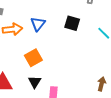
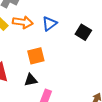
black triangle: (35, 82) -> (31, 80), turned 32

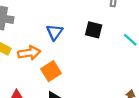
orange arrow: (23, 22) -> (29, 53), moved

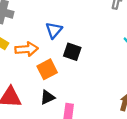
black square: (94, 30) -> (72, 52), moved

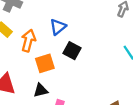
orange arrow: (27, 49) -> (28, 41), turned -80

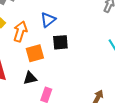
black square: (72, 51) -> (60, 42), turned -35

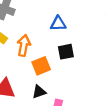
blue triangle: (48, 20) -> (58, 24), moved, turned 42

